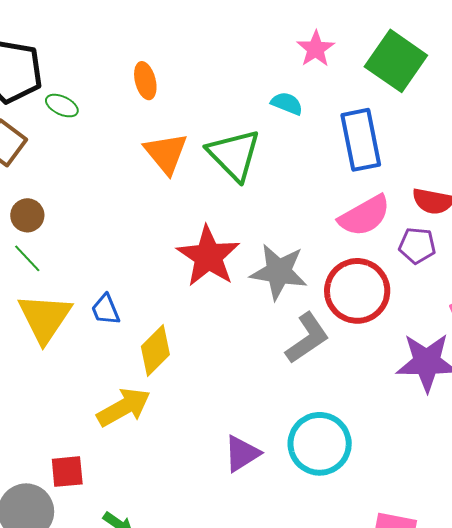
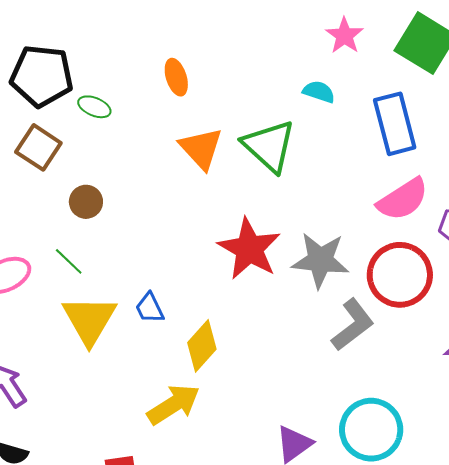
brown circle: (27, 215) -> (86, 202), moved

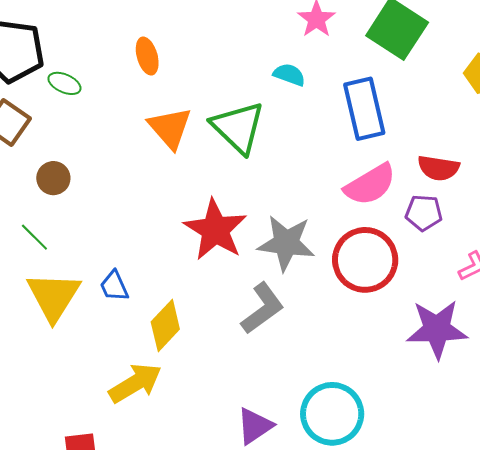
gray L-shape: (353, 325) -> (263, 308), moved

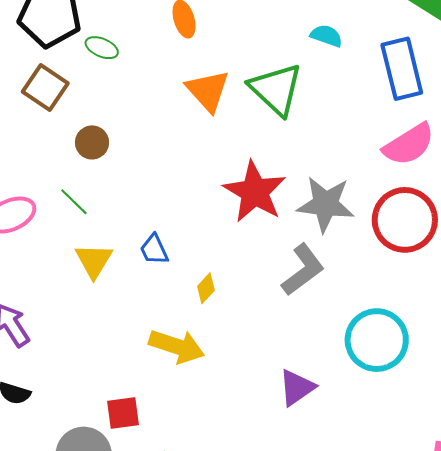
yellow triangle: (54, 296) -> (94, 261), size x0.7
yellow diamond: (165, 325) -> (206, 288), size x0.6
yellow arrow: (135, 383) -> (177, 346), turned 50
cyan circle: (332, 414) -> (377, 340), moved

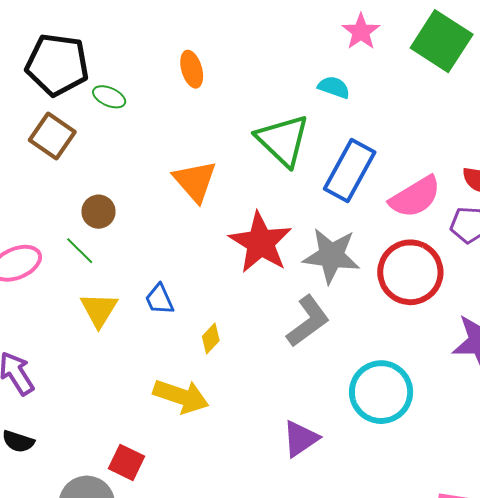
blue rectangle: (402, 69) -> (350, 171), moved, turned 42
orange triangle: (208, 91) -> (195, 181), moved
brown circle: (92, 142) -> (99, 212), moved
red square: (123, 413) -> (127, 462), turned 33

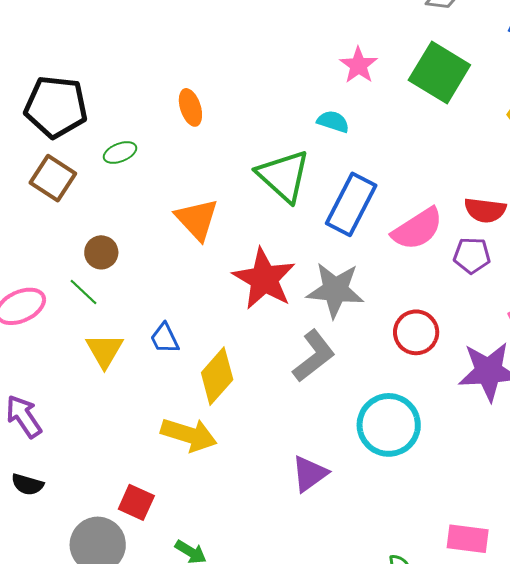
green ellipse: (109, 97) -> (120, 152), moved, turned -44
red circle: (410, 272) -> (416, 332), moved, size x0.7
yellow diamond: (211, 339) -> (217, 376), size x1.8

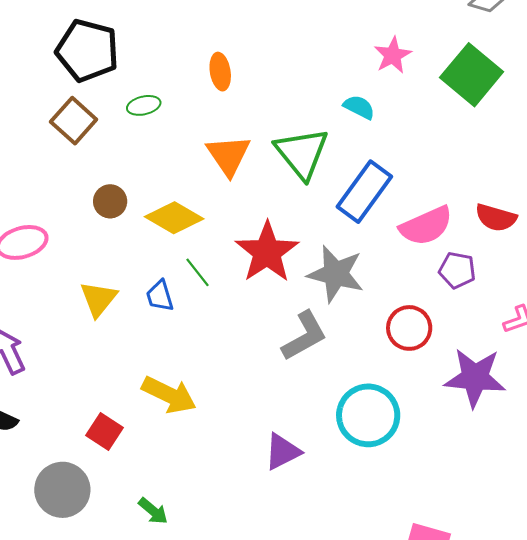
orange triangle: (197, 219) -> (229, 155), moved
purple pentagon: (472, 255) -> (457, 270), moved
green line: (84, 292) -> (197, 272), moved
yellow diamond: (217, 376) -> (174, 218), moved, turned 70
red square: (136, 502) -> (104, 432), moved

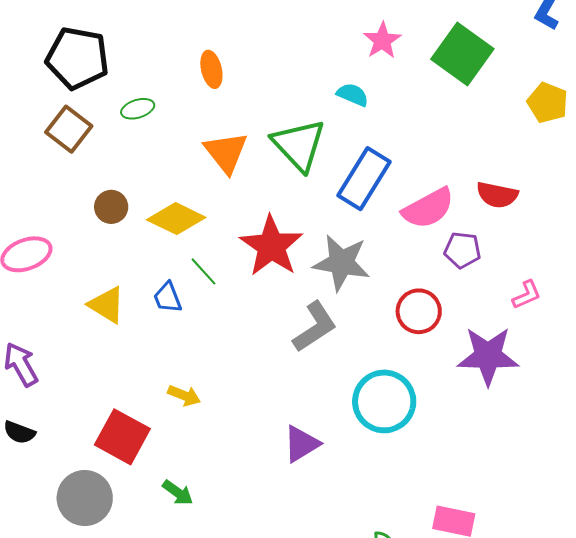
yellow triangle: (98, 299) -> (107, 305), turned -33
yellow arrow: (169, 395) -> (184, 396), size x0.6
red square: (104, 432) -> (122, 437), size x1.5
green arrow: (153, 511) -> (178, 493), moved

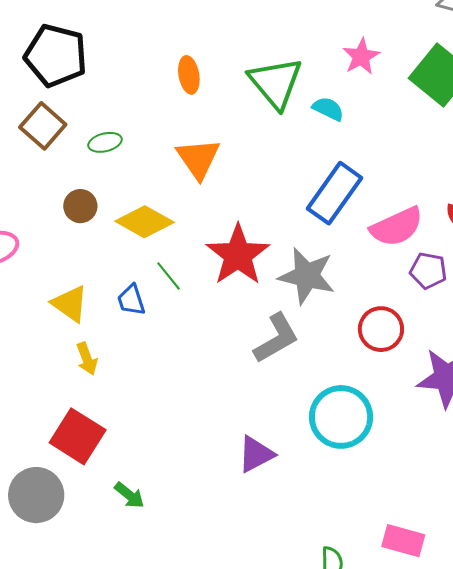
green ellipse: (138, 109) -> (105, 142), moved
green triangle: (299, 145) -> (276, 83), moved
yellow arrow: (184, 396) -> (87, 359), moved, turned 44

